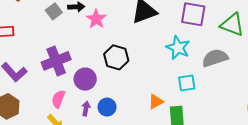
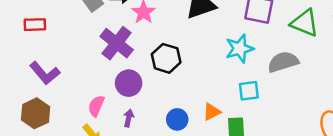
cyan star: (178, 48) -> (240, 49), turned 30
purple cross: (56, 61) -> (117, 43), moved, turned -32
blue circle: (107, 107) -> (177, 119), moved

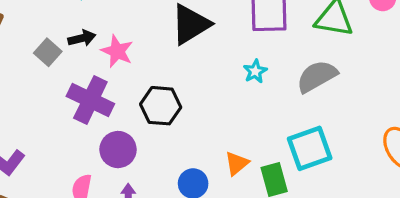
cyan star: (240, 49) -> (255, 71), size x0.6
cyan square: (249, 91) -> (310, 148), moved, size x1.5

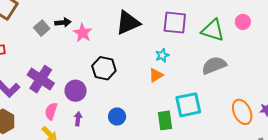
gray semicircle: (317, 76) -> (214, 65), moved
purple cross: (90, 100) -> (41, 79), moved
orange triangle: (237, 163) -> (156, 75), moved

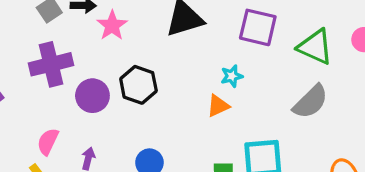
gray semicircle: (214, 65) -> (311, 102), turned 150
purple cross: (41, 79) -> (51, 64), moved, turned 36
purple circle: (76, 91) -> (92, 96), moved

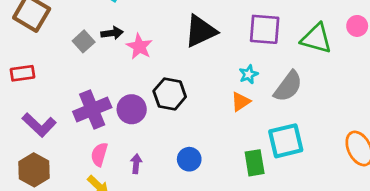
purple cross: (51, 64) -> (92, 110), moved
gray semicircle: (311, 102) -> (288, 86), moved

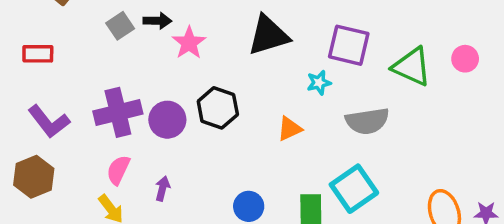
cyan star: (249, 74) -> (319, 83), moved
gray semicircle: (288, 86) -> (367, 121), turned 36
orange triangle: (241, 102) -> (290, 129), moved
cyan square: (286, 141) -> (354, 189), turned -30
blue circle: (189, 159) -> (249, 206), moved

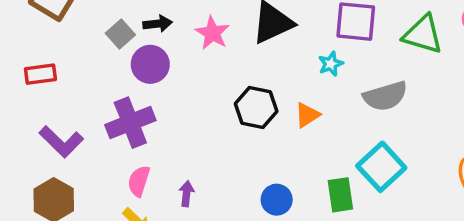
pink star: (189, 43) -> (212, 33), moved
black hexagon: (218, 108) -> (256, 108), moved
purple circle: (167, 120) -> (150, 64), moved

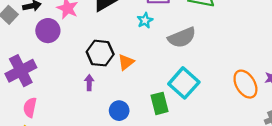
purple circle: (150, 64) -> (48, 31), moved
orange triangle: (307, 115) -> (126, 62), moved
purple arrow: (186, 194) -> (89, 83), moved

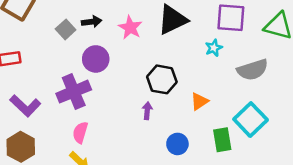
purple circle: (48, 31) -> (96, 59), moved
orange triangle: (126, 62) -> (199, 101), moved

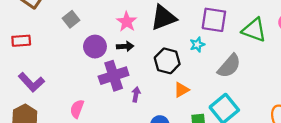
black arrow: (92, 22) -> (125, 46), moved
gray semicircle: (253, 70) -> (229, 66), turned -36
black hexagon: (162, 79) -> (167, 61), moved
purple cross: (74, 92) -> (114, 76), moved

